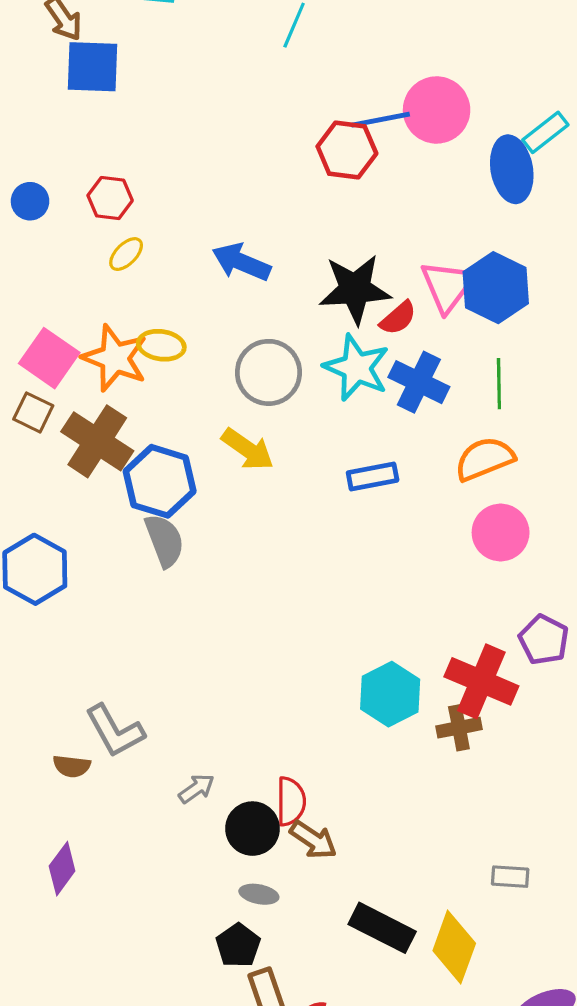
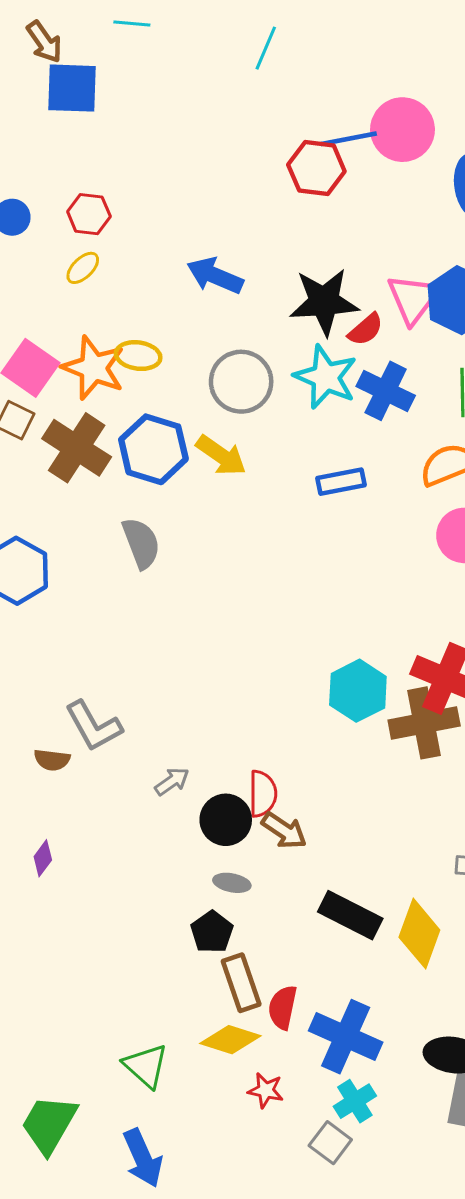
yellow ellipse: (126, 254) -> (83, 268), moved
blue hexagon: (160, 481) -> (153, 449), moved
brown cross: (459, 728) -> (424, 723), size x1.6
purple diamond: (62, 869) -> (43, 858), size x0.7

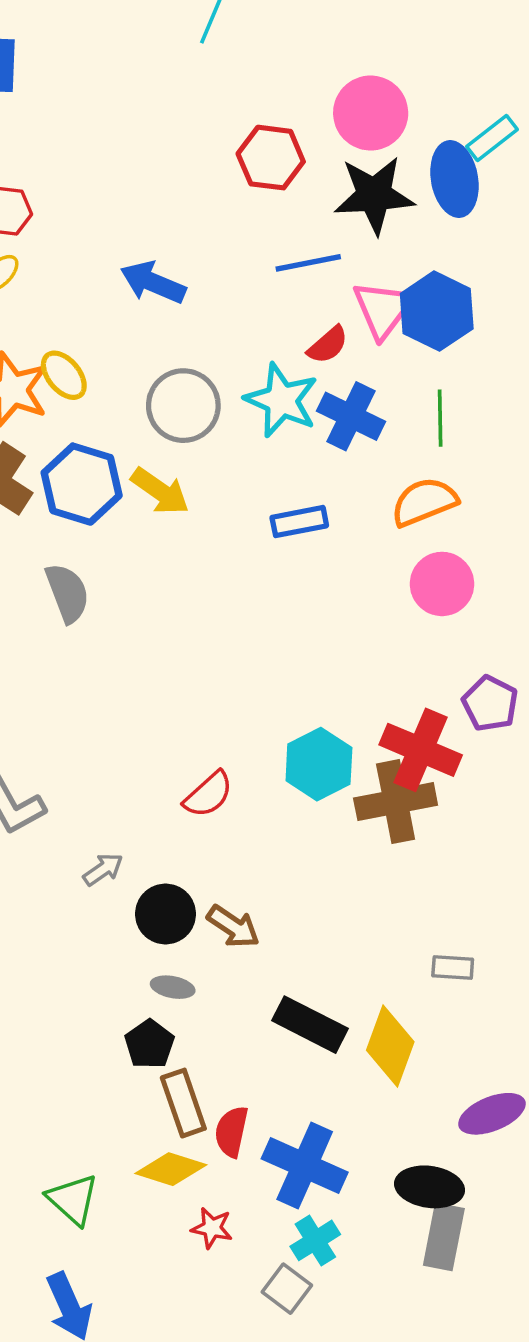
blue line: (349, 139) -> (308, 263), moved
black star: (324, 302) -> (374, 195), moved
yellow ellipse: (138, 356) -> (64, 375), turned 42
red semicircle: (263, 794) -> (208, 794), moved, turned 48

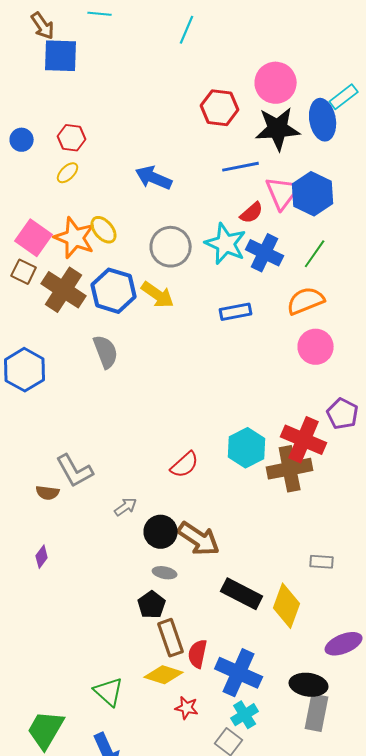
green line: (440, 418) -> (315, 254), turned 36
brown arrow: (233, 926) -> (199, 539), size x1.4

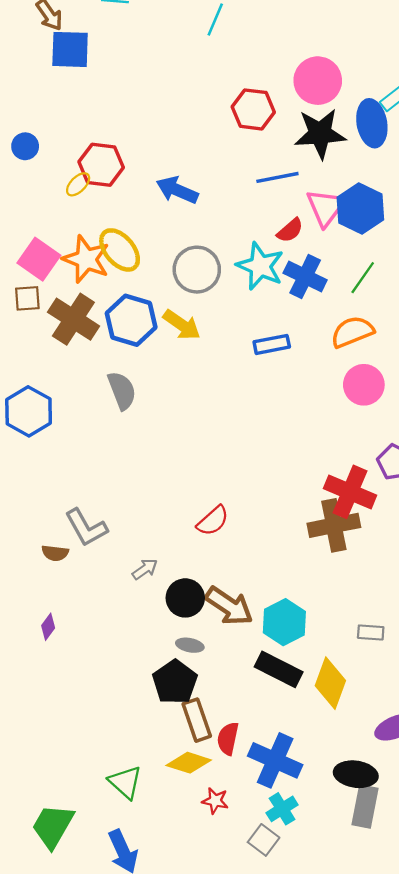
red hexagon: (72, 138) -> (101, 165), moved, size x1.4
yellow ellipse: (104, 230) -> (120, 250), size x1.4
brown square: (24, 272) -> (27, 298), turned -30
cyan hexagon: (247, 448) -> (284, 622), moved
black pentagon: (152, 605) -> (175, 682), size x1.4

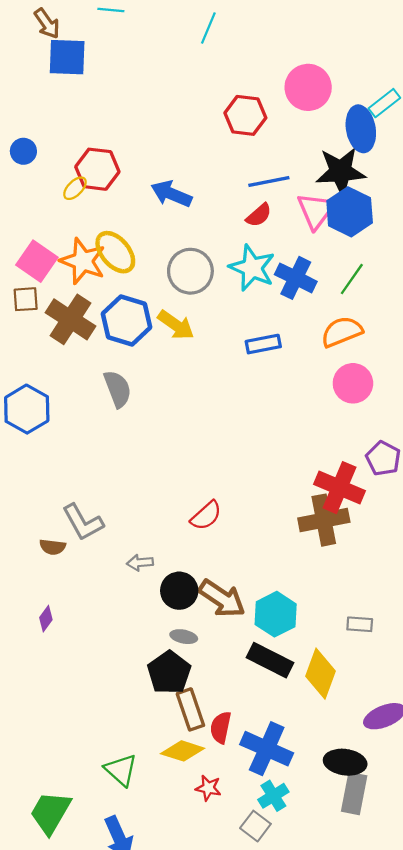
black star: (320, 134) -> (341, 171), moved
red semicircle: (290, 230) -> (259, 215), moved
gray arrow: (145, 569) -> (140, 563), turned -150

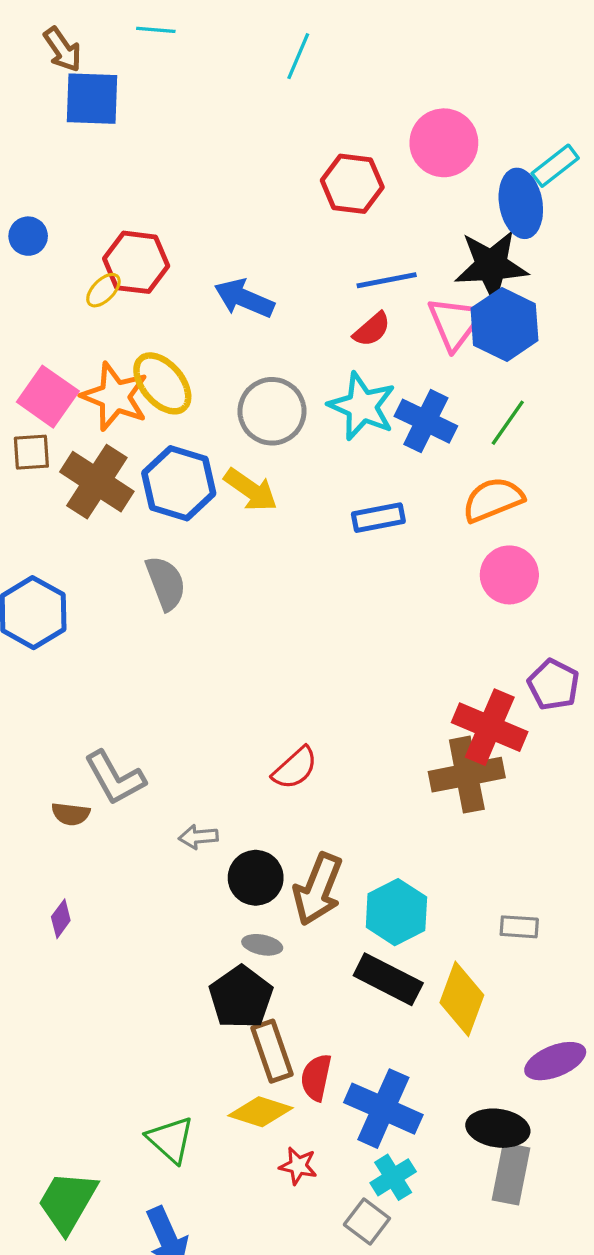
brown arrow: (222, 599) -> (318, 889), turned 78

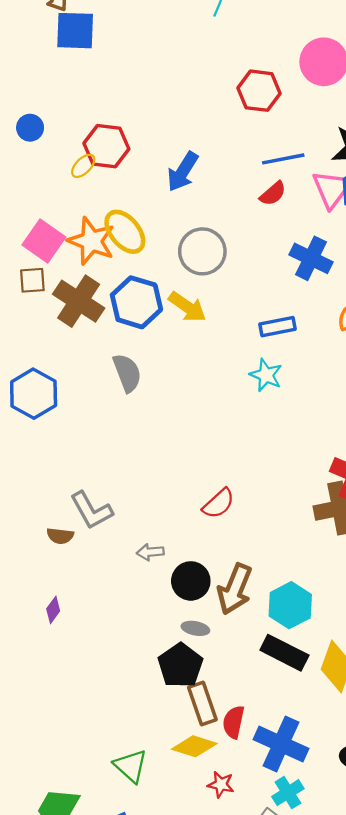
blue arrow: (244, 298) -> (183, 172), turned -81
cyan star: (362, 406) -> (266, 375), moved, size x0.7

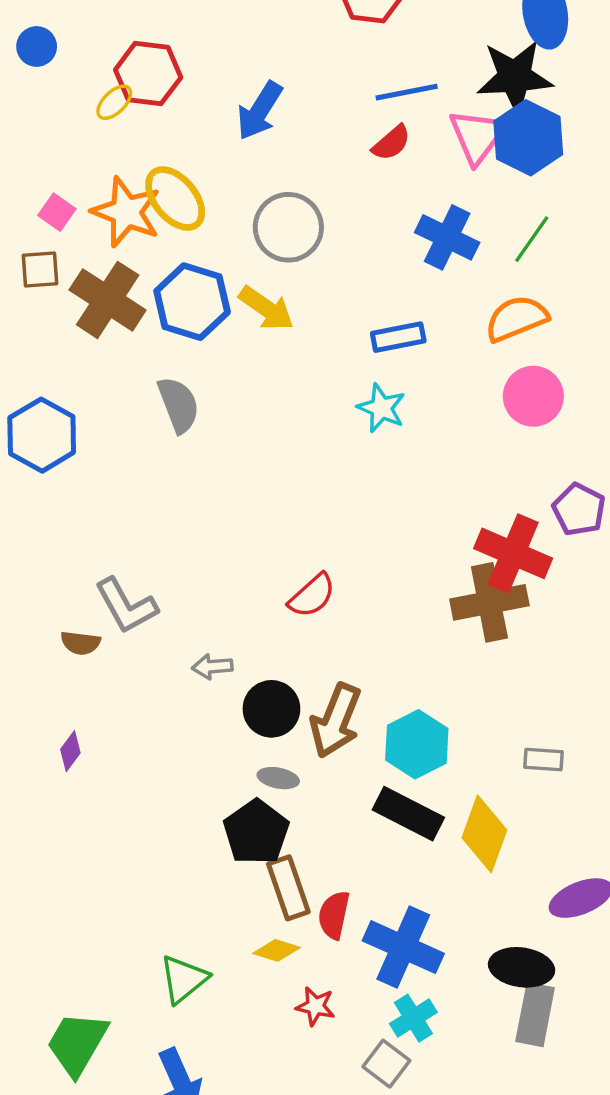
pink square: (44, 241) -> (57, 212), size x0.6
yellow diamond: (194, 746) -> (277, 950), size x0.7
green triangle: (131, 766) -> (184, 979), turned 39

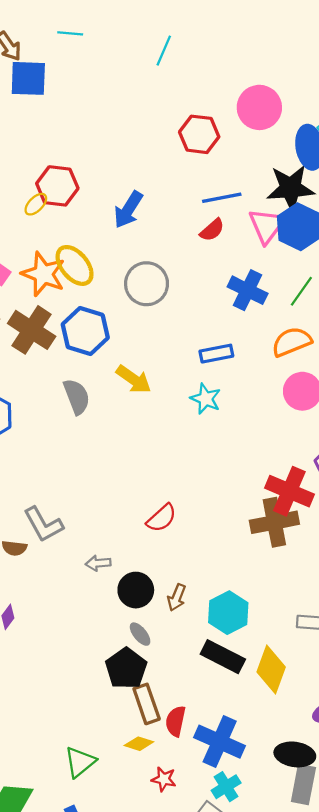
yellow arrow: (266, 308) -> (134, 379), moved
brown arrow: (336, 721) -> (177, 598), size x0.6
gray ellipse: (278, 778) -> (140, 634), turned 40

